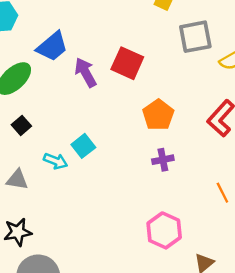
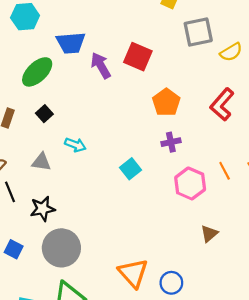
blue trapezoid: (52, 47) -> (71, 43), turned 36
cyan square: (83, 146) -> (131, 169), moved
pink hexagon: (164, 230) -> (190, 183), moved

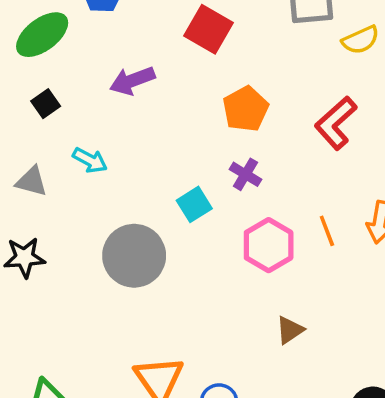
purple arrow: (101, 65) -> (132, 81), moved, turned -88
purple cross: (171, 142) -> (246, 174), turned 36
cyan square: (131, 169) -> (194, 204), moved
gray circle: (61, 248) -> (134, 256), moved

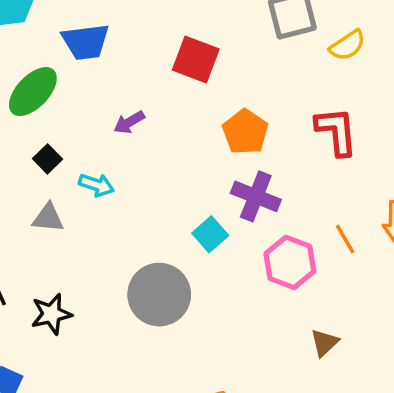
purple arrow: (132, 81) -> (129, 122), size x0.7
red L-shape: (336, 123) -> (336, 131), turned 136
cyan arrow: (90, 160) -> (96, 185), moved
purple cross: (246, 174) -> (256, 196), size x1.5
gray triangle: (32, 181) -> (48, 218), moved

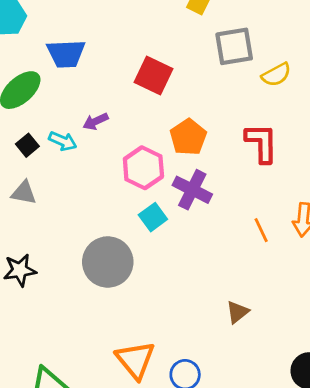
cyan arrow: (96, 185) -> (63, 141), moved
pink hexagon: (290, 262) -> (143, 168), moved

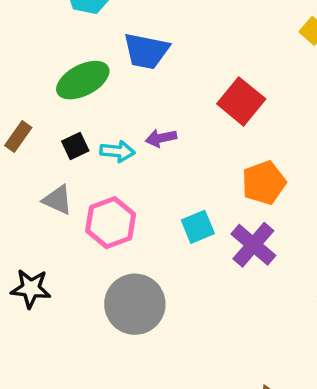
cyan arrow: (63, 141) -> (117, 151), turned -32
pink hexagon: (143, 168) -> (111, 223), moved
cyan square: (153, 217) -> (198, 227), moved

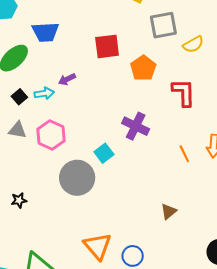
red square: (241, 101) -> (107, 46), turned -32
orange pentagon: (264, 183) -> (143, 68), moved
cyan square: (198, 227) -> (104, 153), moved
black star: (31, 288) -> (19, 200), moved, size x0.7

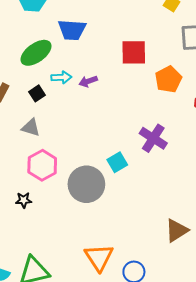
cyan arrow: (44, 93) -> (61, 77), moved
pink hexagon: (51, 135) -> (42, 165), moved
brown triangle: (169, 211) -> (177, 230), size x1.4

